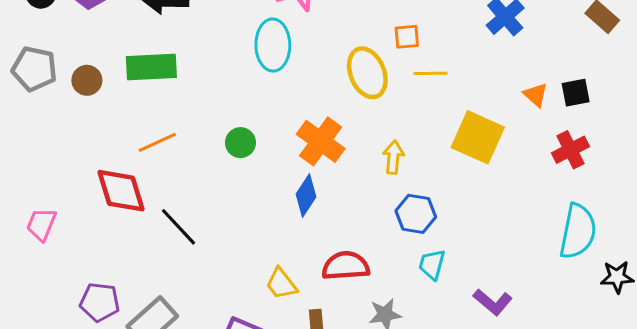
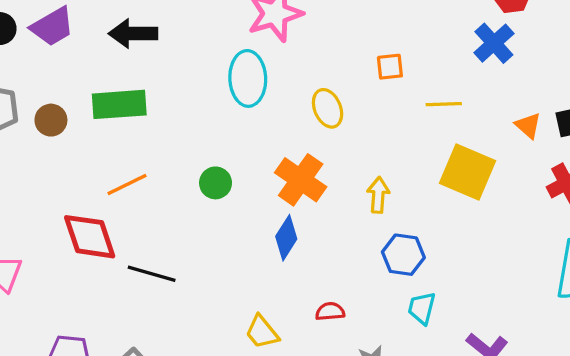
yellow ellipse: (367, 73) -> (328, 108), moved, size x0.7
yellow line: (431, 73) -> (444, 104), moved
black line: (179, 227) -> (152, 274), turned -30
red semicircle: (346, 266) -> (330, 311), size x0.6

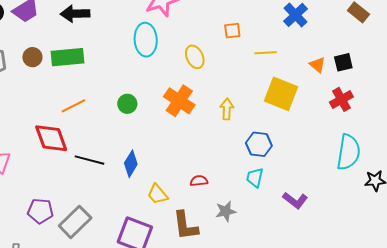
brown circle: (51, 120) -> (32, 57), moved
blue diamond: (286, 238) -> (131, 164), moved
blue hexagon: (403, 255) -> (259, 144), moved

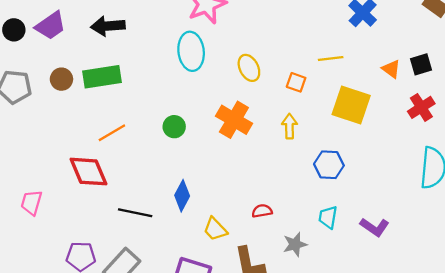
orange square: (232, 31) -> (296, 82), moved, turned 30
black line: (90, 160) -> (135, 213), moved
cyan trapezoid: (255, 178) -> (328, 217), moved

